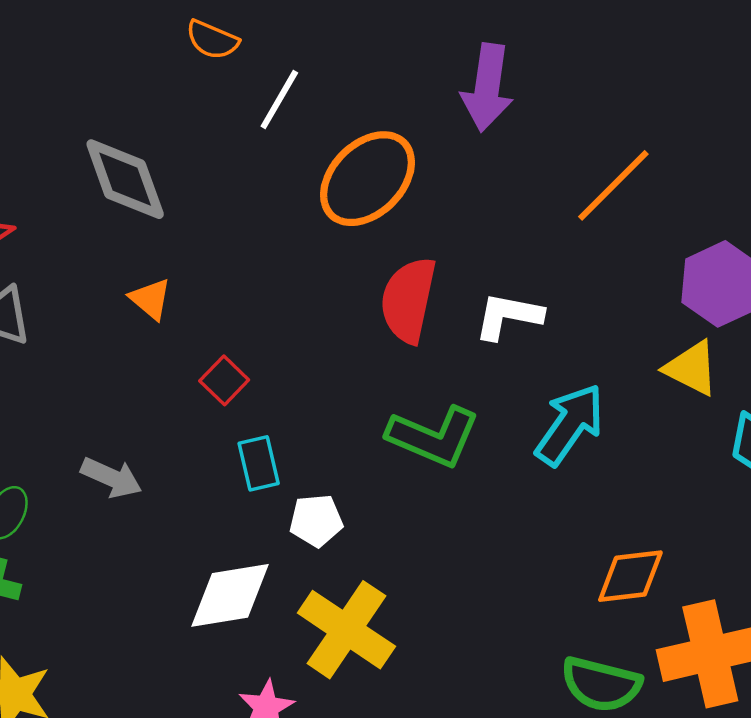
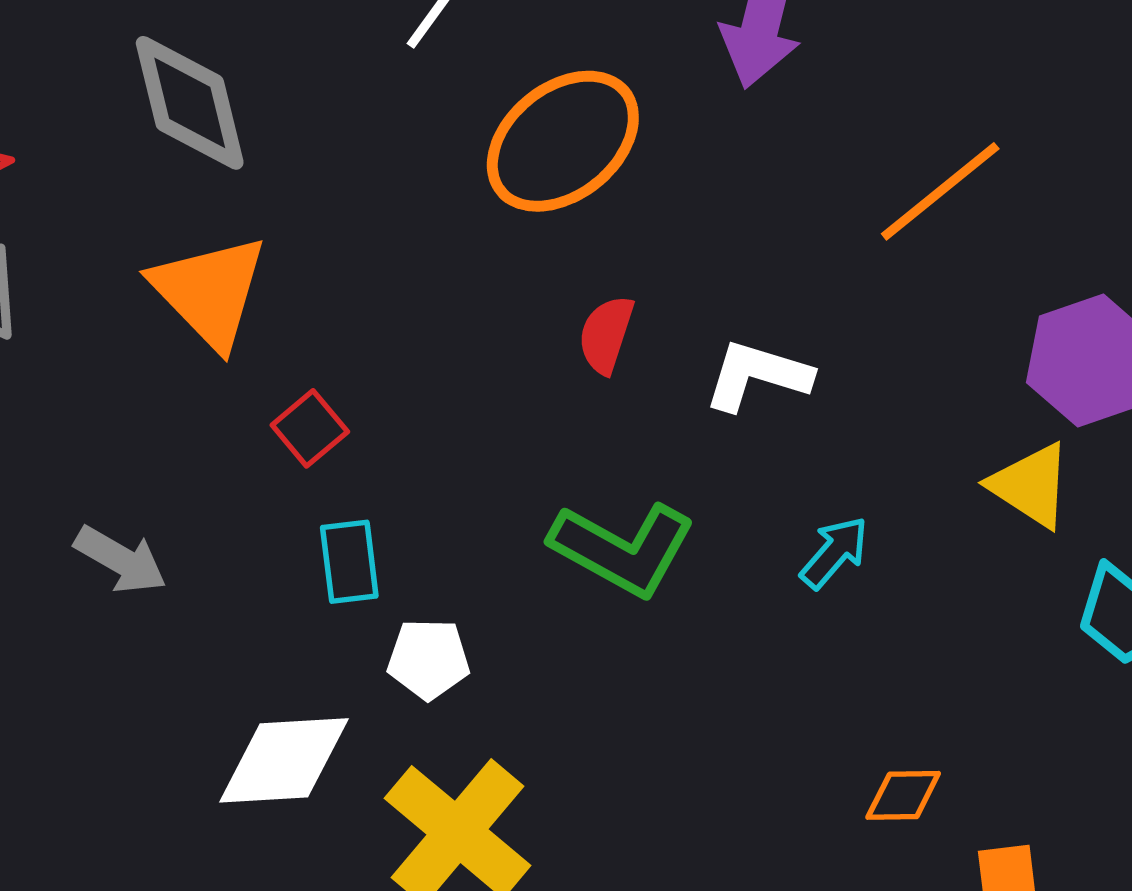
orange triangle: (150, 299) -> (209, 291), size x1.8
red semicircle: (408, 300) -> (606, 335), size x0.6
cyan arrow: (570, 425) -> (834, 552), size x0.6
orange diamond: (630, 576) -> (903, 795), size x0.7

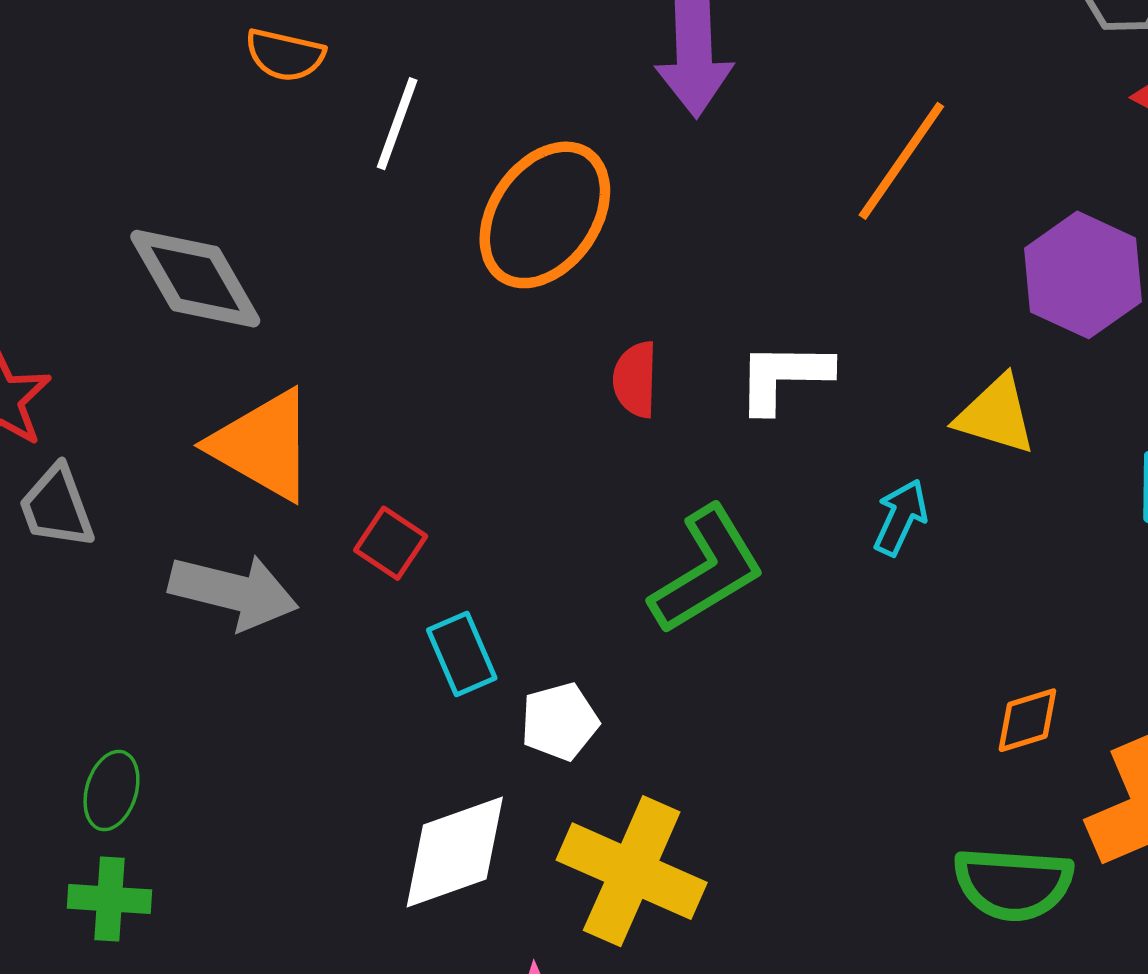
yellow triangle: (1031, 485) -> (996, 415), moved
green L-shape: (623, 549) -> (707, 570), turned -44
gray arrow: (121, 560) -> (234, 592), moved, size x1.4

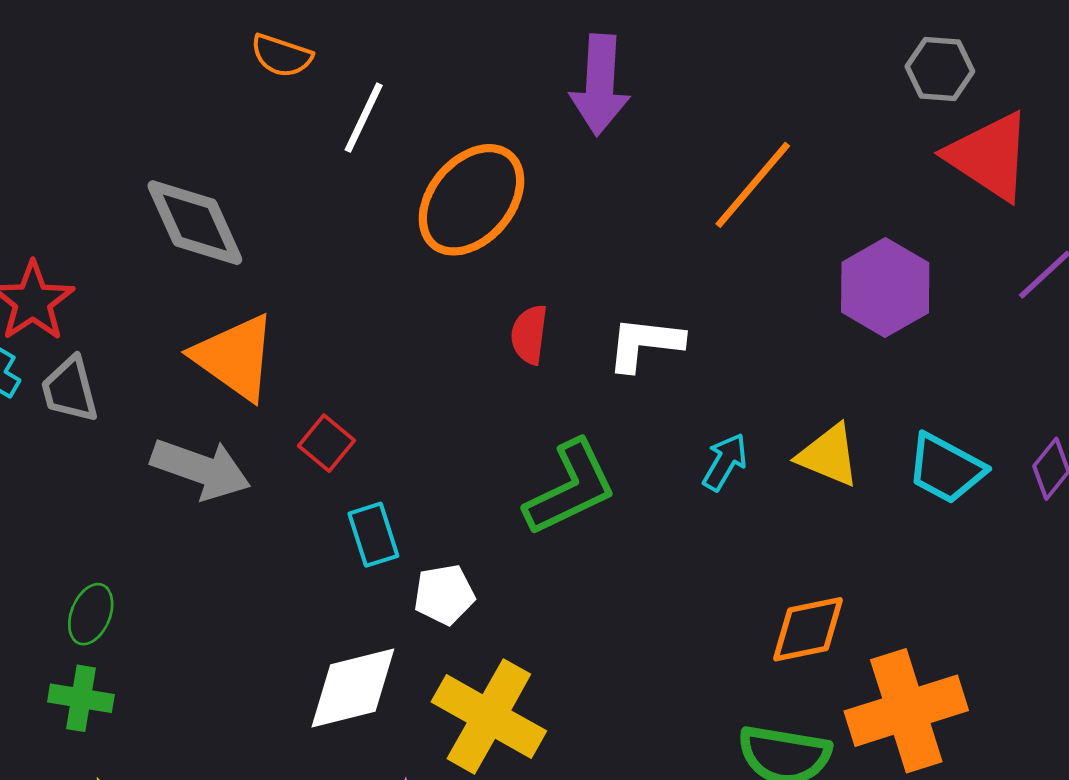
yellow triangle: (996, 415) -> (829, 455), moved
orange diamond: (1027, 720) -> (808, 629), size x1.4

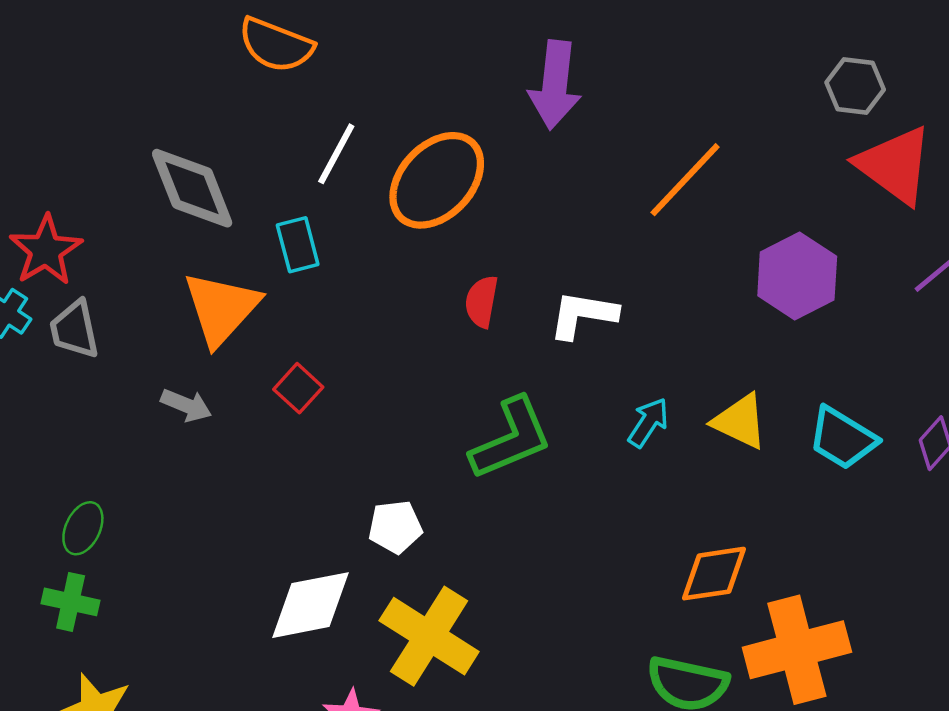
orange semicircle: (282, 56) -> (276, 45), size x1.4
white line: (364, 118) -> (336, 154), moved
orange triangle: (235, 357) -> (221, 308), turned 34
gray arrow: (201, 469) -> (186, 405), size x0.6
cyan rectangle: (373, 535) -> (298, 245), moved

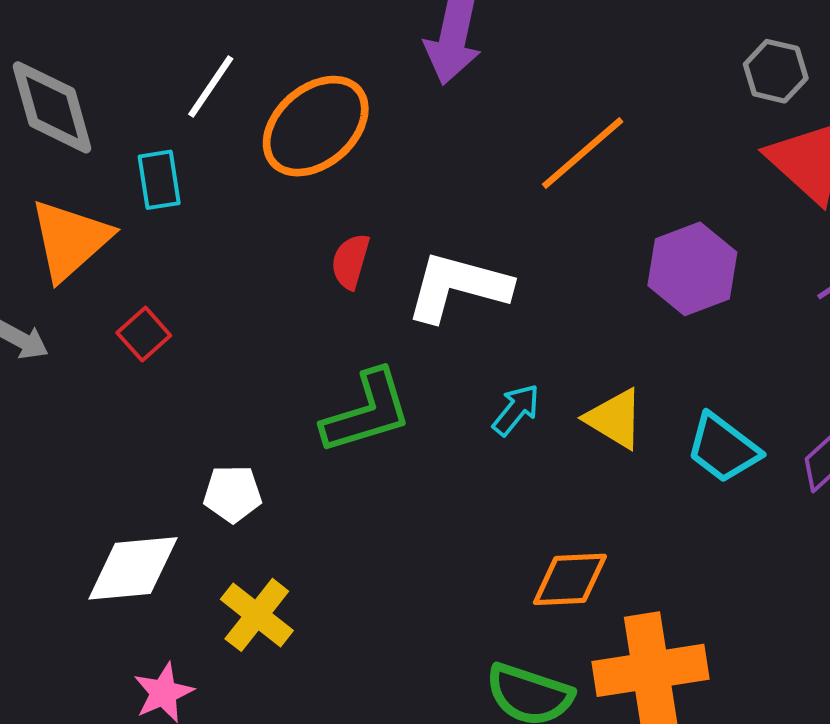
white L-shape: (583, 315) -> (458, 287), size x1.4
yellow cross: (429, 636) -> (257, 615), size x0.7

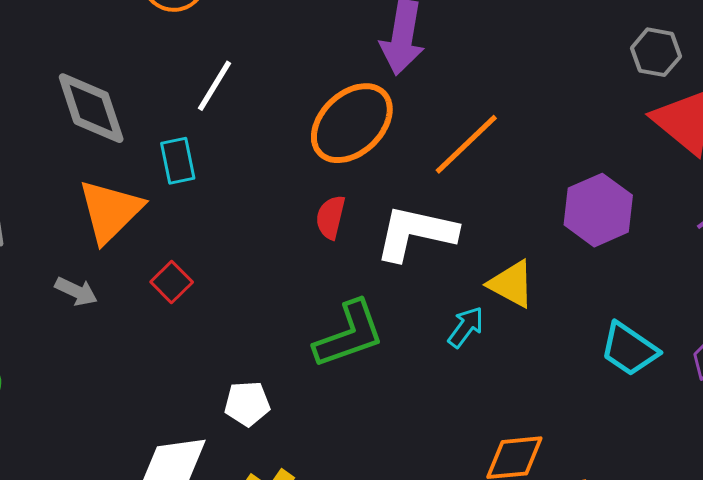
orange ellipse: (316, 126) -> (352, 123), moved
orange line: (583, 153) -> (466, 144), moved
yellow triangle: (615, 419) -> (511, 284), moved

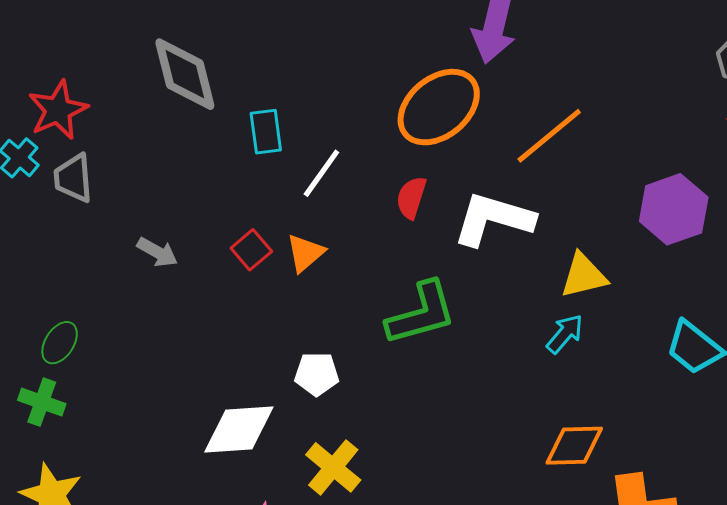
white line: (215, 86) -> (321, 173), moved
orange triangle: (110, 211) -> (305, 253), moved, size x0.6
yellow triangle: (511, 284) -> (584, 276), turned -46
cyan arrow: (466, 327) -> (565, 334), moved

